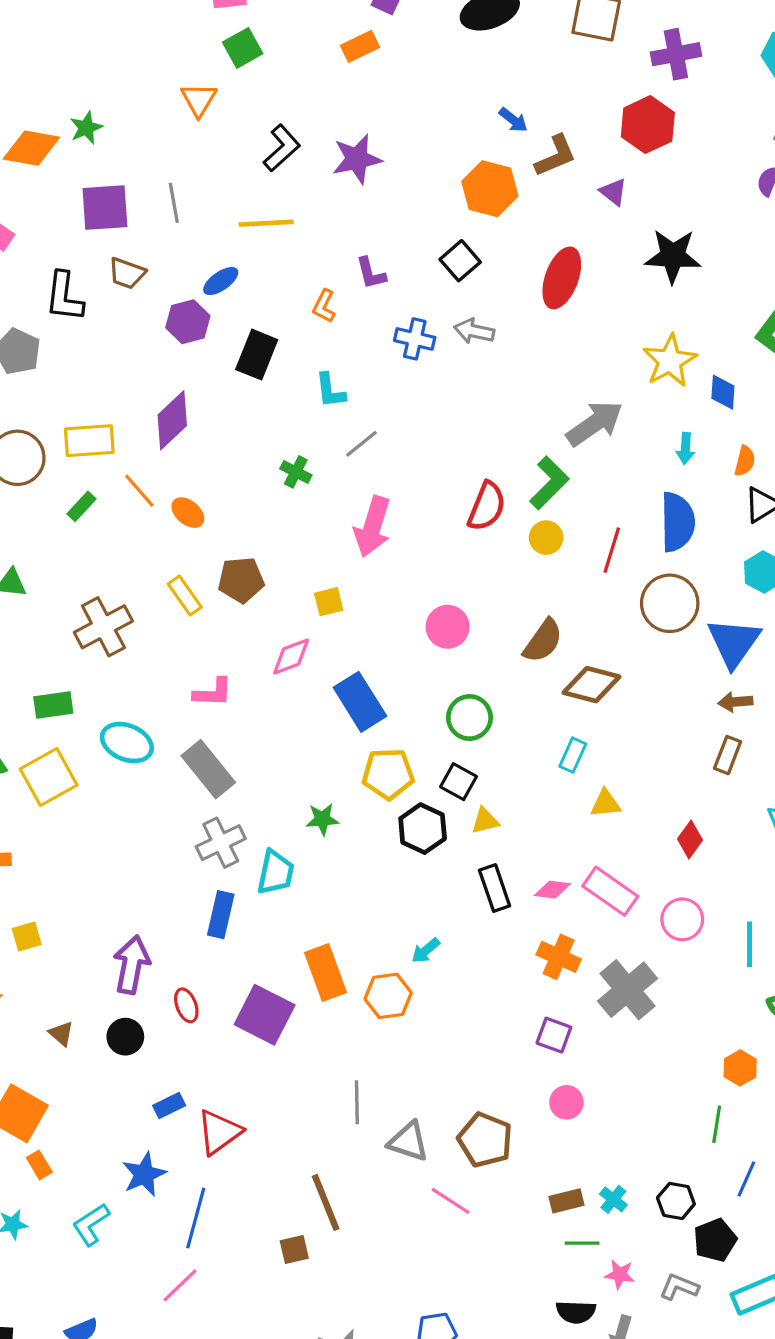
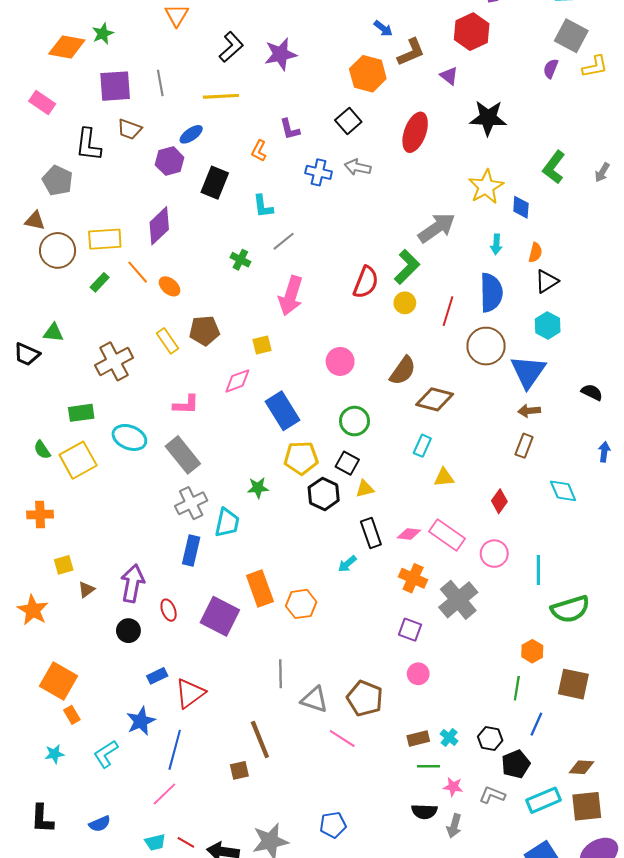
cyan arrow: (426, 951) -> (347, 564), moved
brown triangle: (61, 1034) -> (86, 590), moved, turned 42

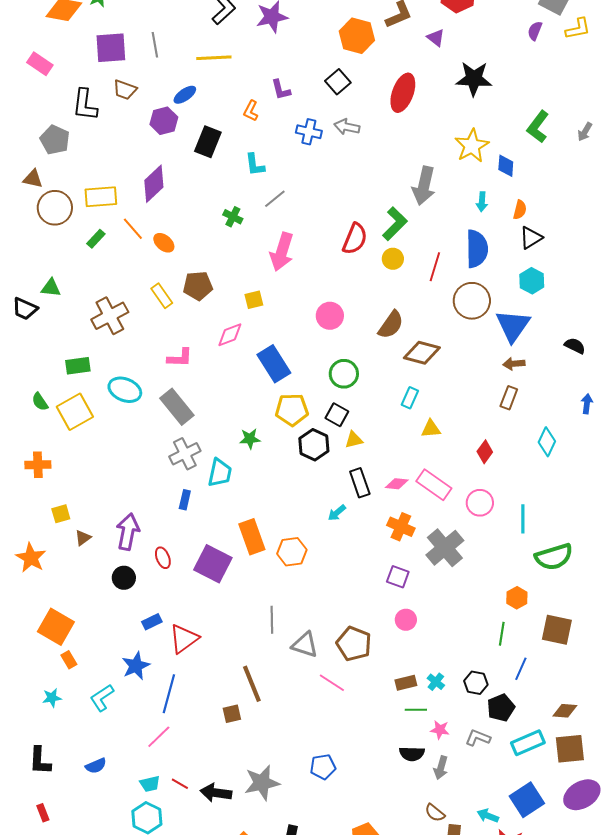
gray arrow: (437, 228) -> (424, 186), turned 138
cyan diamond: (563, 491) -> (547, 442), turned 48
blue rectangle: (191, 550) -> (185, 500), size x0.7

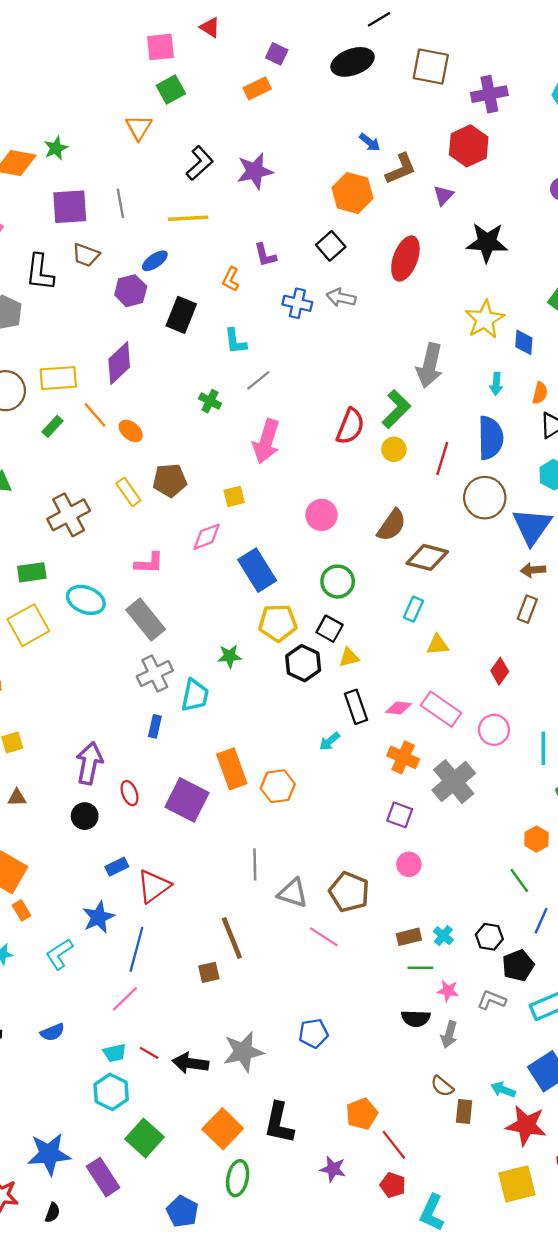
purple triangle: (436, 38) -> (443, 195), turned 36
brown triangle: (83, 538) -> (17, 798), moved, turned 36
green line: (502, 634) -> (519, 880), turned -45

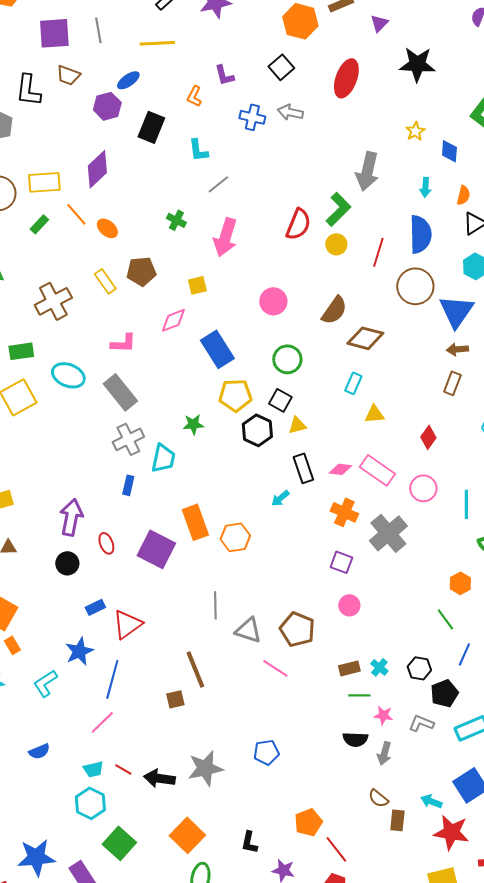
yellow star: (485, 319) -> (415, 131), size x0.6
green cross: (210, 401) -> (176, 220), moved
black L-shape: (279, 1123) -> (249, 842), moved, size x0.6

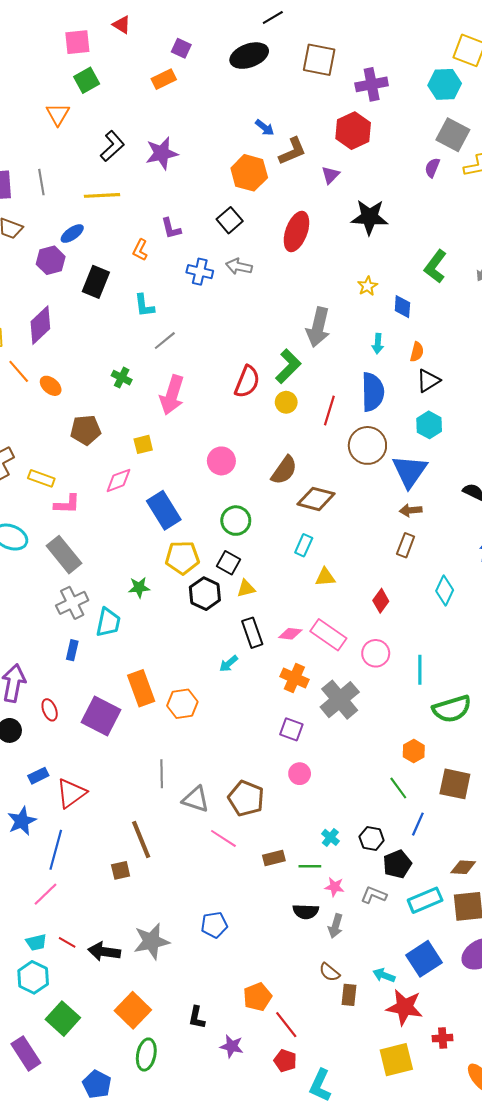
yellow rectangle: (105, 281) -> (41, 478), moved, turned -35
brown rectangle: (349, 668) -> (274, 858), moved

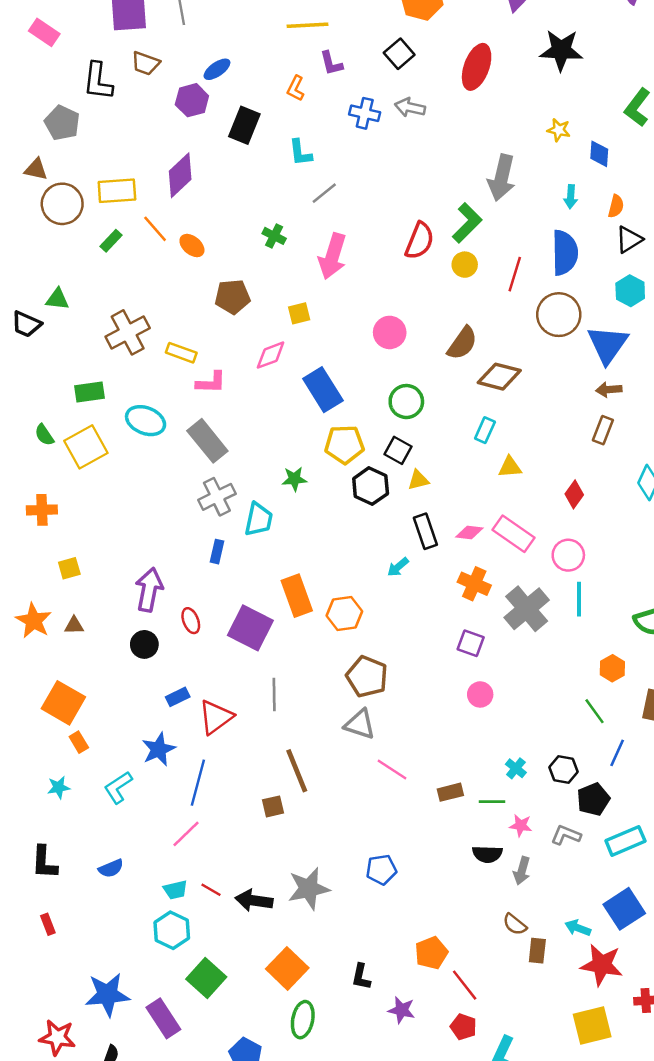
yellow line: (102, 195) -> (307, 25), moved
yellow star: (367, 286) -> (559, 130), turned -30
cyan line: (420, 670) -> (579, 599), moved
gray line: (162, 774) -> (274, 694), moved
brown pentagon: (246, 798) -> (367, 677), moved

